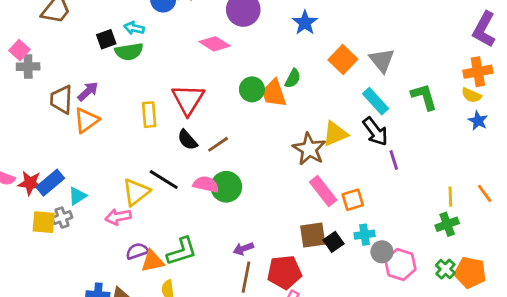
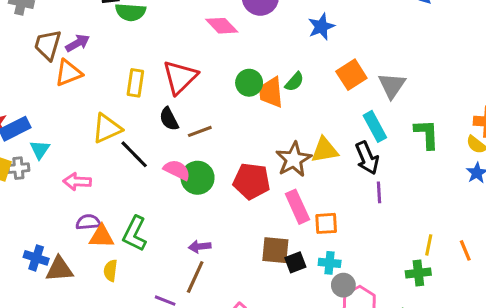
yellow triangle: (136, 192) -> (107, 128), moved
cyan triangle: (77, 196) -> (40, 150), turned -36
green L-shape: (182, 251) -> (135, 234), turned 120
red pentagon: (284, 272) -> (251, 181), moved

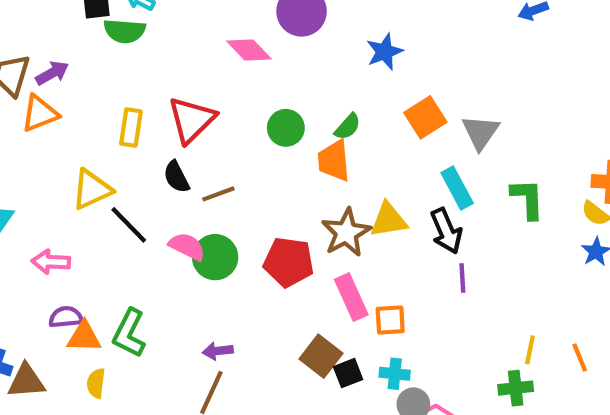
orange trapezoid: (271, 92) -> (334, 161), moved
brown square: (275, 250) -> (321, 356), turned 32

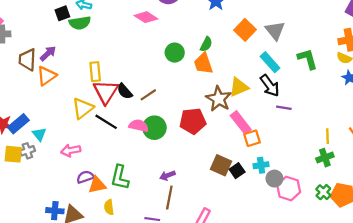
red triangle: (192, 120) -> (106, 92), moved
purple line: (462, 278) -> (284, 108), turned -64
pink rectangle: (351, 297) -> (241, 123), moved

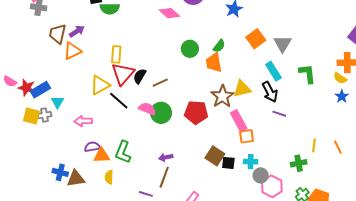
black semicircle: (125, 91) -> (140, 76), turned 63
green cross: (325, 158) -> (299, 163), moved
black square: (237, 171) -> (228, 163), turned 32

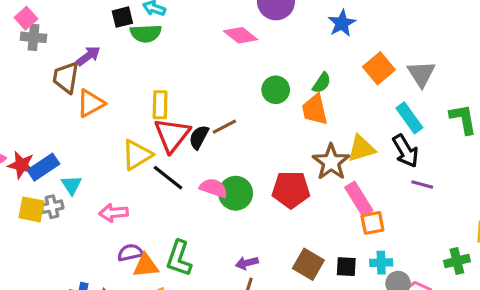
purple arrow: (77, 31) -> (88, 56), moved
brown line: (160, 83) -> (224, 127), moved
brown square: (215, 156) -> (308, 264), moved

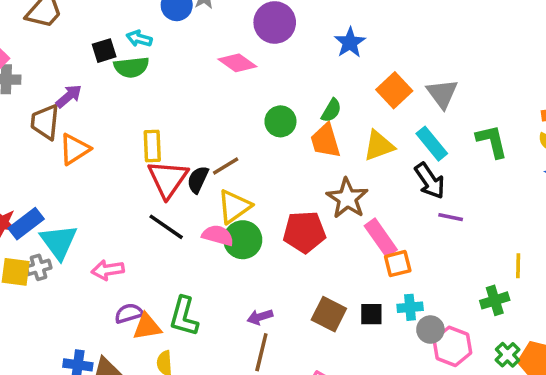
yellow triangle: (361, 148) -> (379, 146), moved
yellow triangle: (137, 155) -> (234, 206), moved
cyan triangle: (71, 185) -> (59, 242), size x1.6

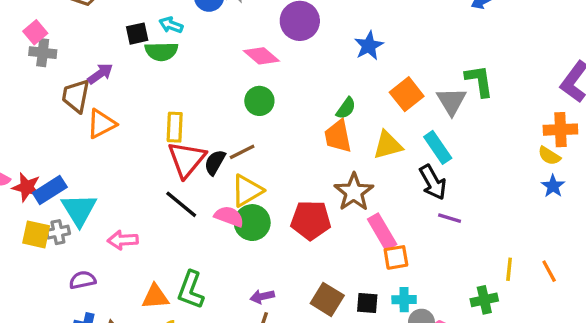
green circle: (280, 121) -> (259, 101), moved
green L-shape: (492, 141) -> (479, 81), moved
purple semicircle: (129, 313) -> (83, 280), moved

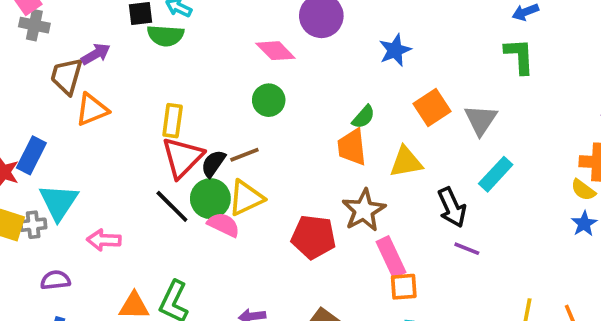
green L-shape: (479, 81) -> (519, 56), moved
cyan rectangle: (438, 147) -> (496, 174), moved, turned 72
blue rectangle: (50, 190) -> (31, 155), moved, turned -36
green circle: (252, 223) -> (210, 199), moved

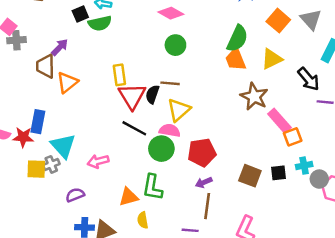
green semicircle: (363, 117) -> (237, 39), size x1.6
brown line: (244, 155) -> (170, 83), turned 42
green circle: (210, 199) -> (161, 149), moved
red pentagon: (313, 237) -> (202, 152), moved

